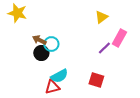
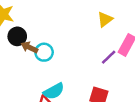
black circle: (41, 53) -> (17, 36), moved

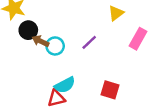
purple line: (109, 57) -> (89, 42), moved

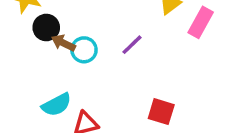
pink rectangle: (138, 39) -> (201, 22), moved
cyan semicircle: (65, 85) -> (57, 105), moved

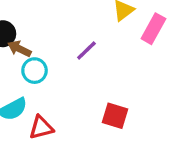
cyan circle: (84, 50) -> (35, 71), moved

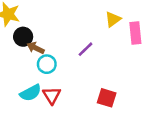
pink rectangle: (153, 29) -> (135, 33), turned -35
red triangle: (41, 128) -> (52, 95), moved, turned -48

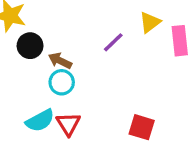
brown arrow: (36, 48) -> (60, 61), moved
purple line: (85, 49) -> (113, 42), moved

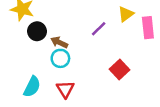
cyan semicircle: (40, 121) -> (32, 87), moved, turned -35
red square: (142, 127) -> (120, 69), moved, turned 30

